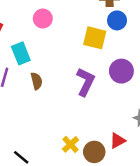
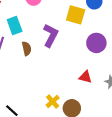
purple L-shape: (86, 82) -> (51, 35), moved
red triangle: (117, 141) -> (85, 77), moved, turned 40

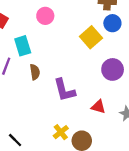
yellow square: (76, 15) -> (91, 37), turned 30
purple L-shape: (51, 35) -> (64, 90), moved, turned 135

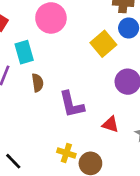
pink circle: (45, 16) -> (51, 18), size x1.5
yellow cross: (61, 132) -> (66, 153), turned -35

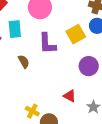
brown semicircle: (38, 83) -> (24, 62), moved, turned -32
purple L-shape: (71, 104) -> (47, 43), moved

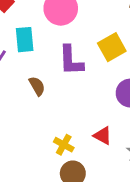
yellow cross: (32, 111) -> (64, 145), moved

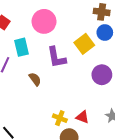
red triangle: (103, 136) -> (82, 117), moved

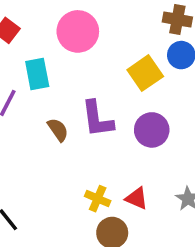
purple L-shape: (56, 57) -> (97, 119), moved
purple circle: (102, 75) -> (152, 130), moved

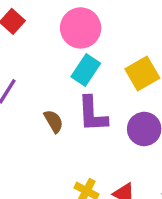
cyan rectangle: (37, 74) -> (86, 70), moved, turned 40

